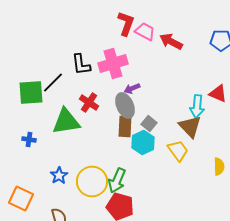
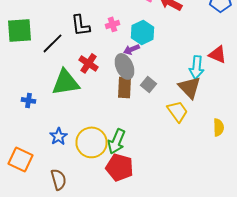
pink cross: (113, 64) -> (112, 24), size x0.5
green square: (31, 92) -> (20, 30), moved
cyan hexagon: (143, 142) -> (142, 32), moved

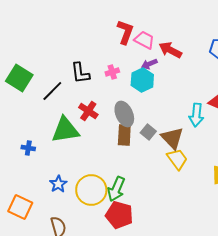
green square: (20, 30) -> (19, 78), turned 36
purple arrow: (132, 49) -> (149, 64), moved
brown triangle: (190, 87) -> (172, 138), moved

